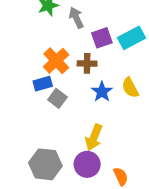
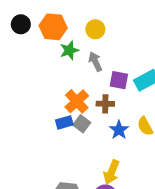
purple square: (102, 38) -> (119, 80), turned 30
gray square: (57, 98) -> (82, 124), moved

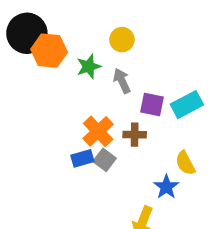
black circle: (21, 24) -> (27, 33), size x1.6
orange hexagon: (53, 27) -> (49, 51), moved
blue star: (119, 130) -> (166, 187), moved

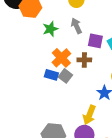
green star: (89, 67) -> (50, 29), moved
blue rectangle: (82, 158) -> (51, 75), turned 32

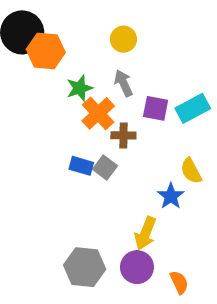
orange cross: (61, 58) -> (98, 113), moved
brown cross: (84, 60) -> (123, 135), moved

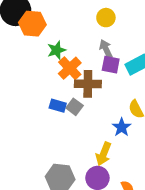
yellow circle: (123, 39) -> (106, 18), moved
gray arrow: (123, 83) -> (106, 49), moved
brown cross: (123, 135) -> (88, 84), size x1.5

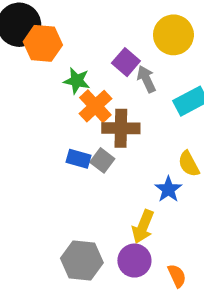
yellow circle: (106, 18) -> (173, 35), moved, size x1.5
green star: (56, 50) -> (77, 81), turned 30
purple square: (111, 65) -> (126, 62), moved, turned 30

